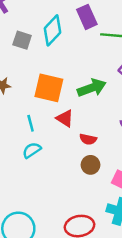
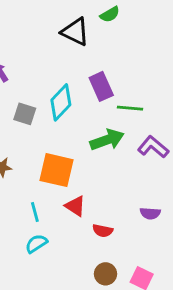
green arrow: (92, 88) -> (107, 140), moved
brown circle: (90, 165) -> (106, 274), moved

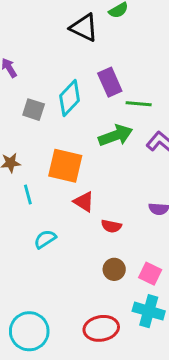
cyan line: (35, 212) -> (28, 194), moved

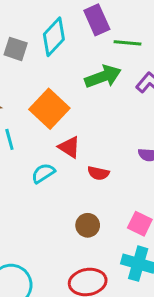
orange square: (65, 166) -> (49, 109), turned 30
cyan semicircle: (45, 239) -> (43, 173), moved
brown circle: (114, 269) -> (88, 225), moved

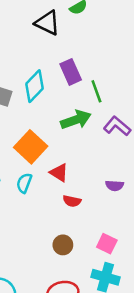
green line: (127, 43) -> (96, 91), turned 65
red triangle: (69, 147) -> (59, 173), moved
cyan semicircle: (43, 173) -> (24, 183), moved, turned -36

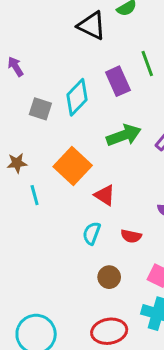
green line: (96, 91) -> (147, 64), moved
cyan semicircle: (24, 183) -> (92, 233), moved
red semicircle: (72, 201) -> (131, 236), moved

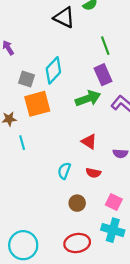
purple rectangle: (118, 81) -> (103, 75), moved
orange square: (73, 166) -> (37, 104), moved, turned 32
red triangle: (105, 195) -> (89, 142), moved

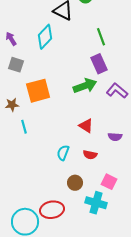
cyan diamond: (53, 70) -> (45, 37), moved
gray square: (26, 79) -> (16, 65), moved
cyan cross: (113, 230) -> (96, 203), moved
red ellipse: (77, 243) -> (52, 210), moved

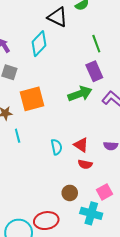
red triangle: (86, 126) -> (81, 145), moved
cyan semicircle: (63, 153) -> (56, 147), moved, turned 147
pink square: (109, 182) -> (105, 192), turned 35

